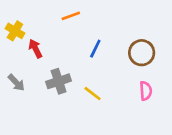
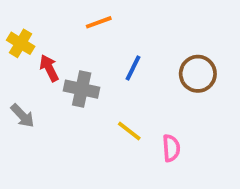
gray cross: (59, 81) -> (82, 89), moved, turned 30
pink semicircle: (146, 91) -> (171, 148), moved

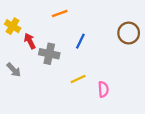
brown circle: (198, 74) -> (129, 33), moved
yellow line: (129, 131) -> (78, 79), turned -63

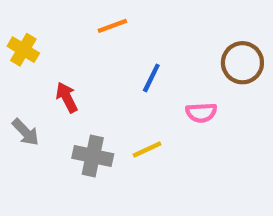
red arrow: (30, 41) -> (67, 97), moved
gray cross: (49, 54) -> (93, 156), moved
pink semicircle: (103, 89) -> (201, 113), moved, turned 91

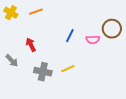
orange line: (112, 26) -> (36, 12), moved
yellow cross: (23, 50) -> (11, 13), moved
pink semicircle: (201, 113) -> (93, 40), moved

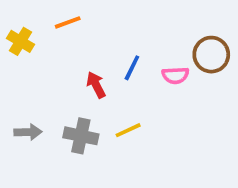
yellow cross: (11, 13) -> (20, 41), moved
red arrow: (31, 45) -> (96, 85), moved
gray arrow: (12, 61) -> (28, 132), moved, turned -48

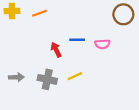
yellow cross: (20, 41) -> (12, 11), moved, turned -32
brown circle: (211, 55) -> (123, 14), moved
blue line: (132, 68) -> (77, 40), turned 64

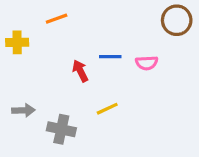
yellow cross: (12, 11) -> (17, 42), moved
gray cross: (47, 79) -> (61, 129), moved

